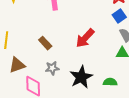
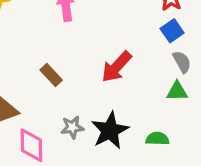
gray star: (52, 68) -> (72, 127), moved

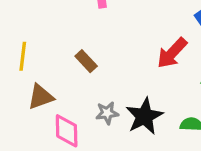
red arrow: (116, 67) -> (172, 53), moved

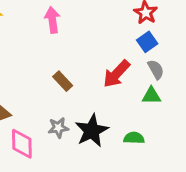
brown rectangle: (86, 61) -> (63, 81), moved

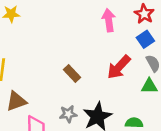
pink arrow: (52, 20) -> (109, 20), moved

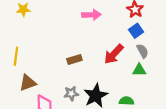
pink arrow: (109, 20) -> (91, 15), moved, turned 96
brown rectangle: (72, 73) -> (74, 59), turned -64

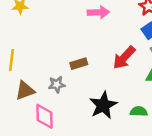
gray star: (71, 93) -> (57, 84), moved

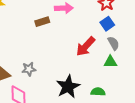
brown rectangle: (79, 64) -> (42, 22), moved

